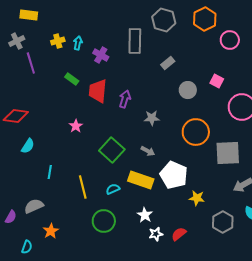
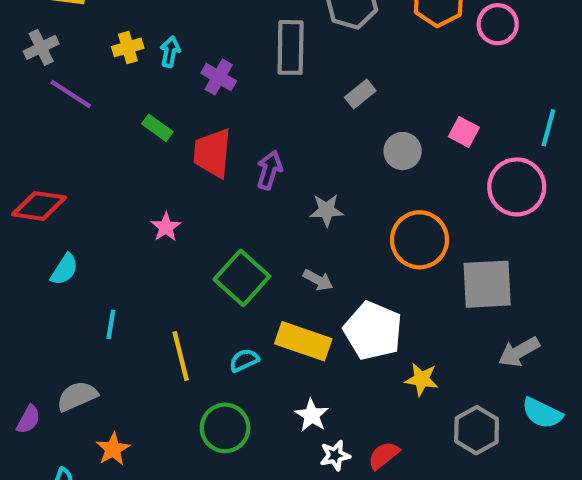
pink circle: (230, 40) -> (498, 24), moved
purple line: (31, 63) -> (71, 94), turned -40

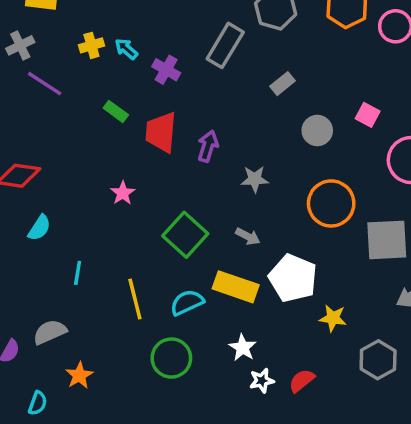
gray rectangle: (291, 47) -> (225, 45), turned 30
cyan arrow: (170, 52) -> (126, 49), turned -60
cyan semicircle: (244, 360) -> (187, 302), size x1.4

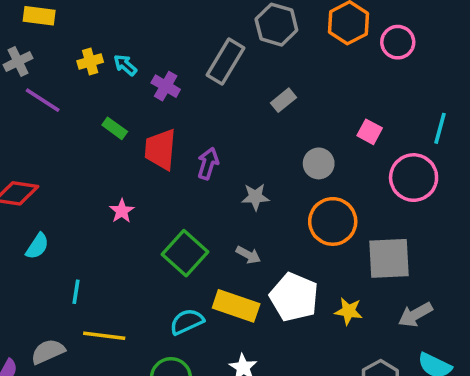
gray circle: (317, 131) -> (319, 163), moved
yellow line: (135, 299) -> (104, 336), moved, turned -69
yellow star: (333, 318) -> (349, 311), moved

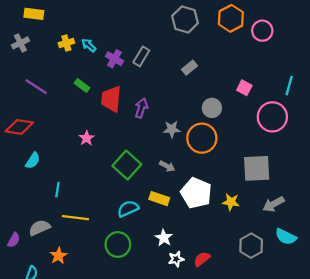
gray rectangle: (225, 61) -> (141, 56), moved, size x0.7
purple line: (43, 100) -> (36, 87), moved
orange circle: (333, 221) -> (202, 138), moved
yellow rectangle: (236, 306) -> (159, 199), size x0.7

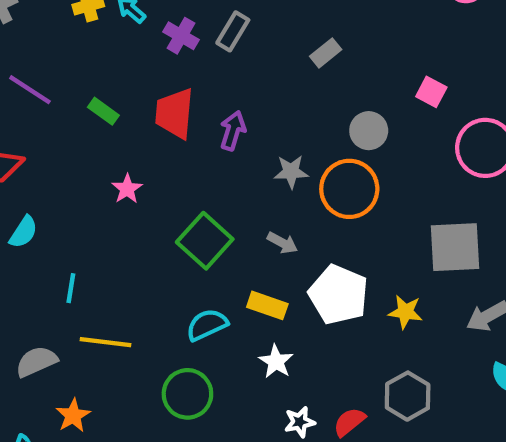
green rectangle: (82, 86) -> (103, 111), moved
white star: (164, 238) -> (276, 362), moved
gray hexagon: (251, 246) -> (408, 396), moved

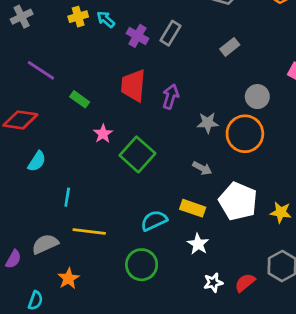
green rectangle: (103, 111) -> (80, 99), moved
green square: (205, 241) -> (137, 154), moved

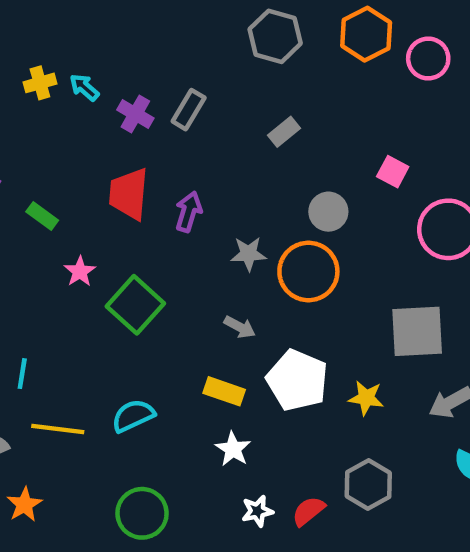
cyan semicircle: (154, 221) -> (133, 416), moved
green circle: (142, 265) -> (142, 513), moved

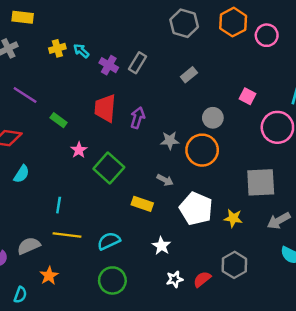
cyan line: (22, 374) -> (59, 205), moved
yellow rectangle: (224, 391) -> (142, 204), moved
cyan semicircle: (133, 416) -> (109, 241), moved

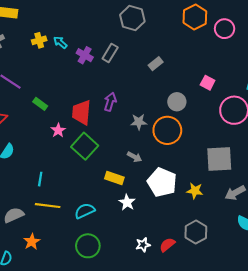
gray hexagon: (184, 23) -> (132, 18), moved
red trapezoid: (105, 108) -> (82, 112), moved
white star: (161, 246) -> (127, 202), moved

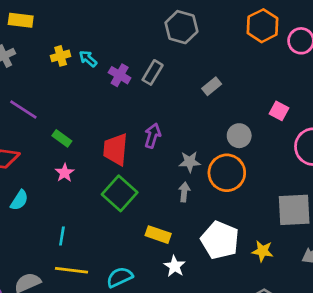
pink star: (58, 130) -> (65, 173), moved
gray arrow: (134, 157) -> (184, 192), moved, turned -112

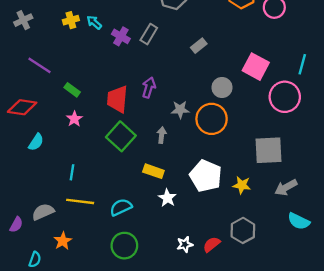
pink square: (279, 111) -> (256, 67), size x1.6
gray arrow: (184, 192) -> (162, 135), moved

